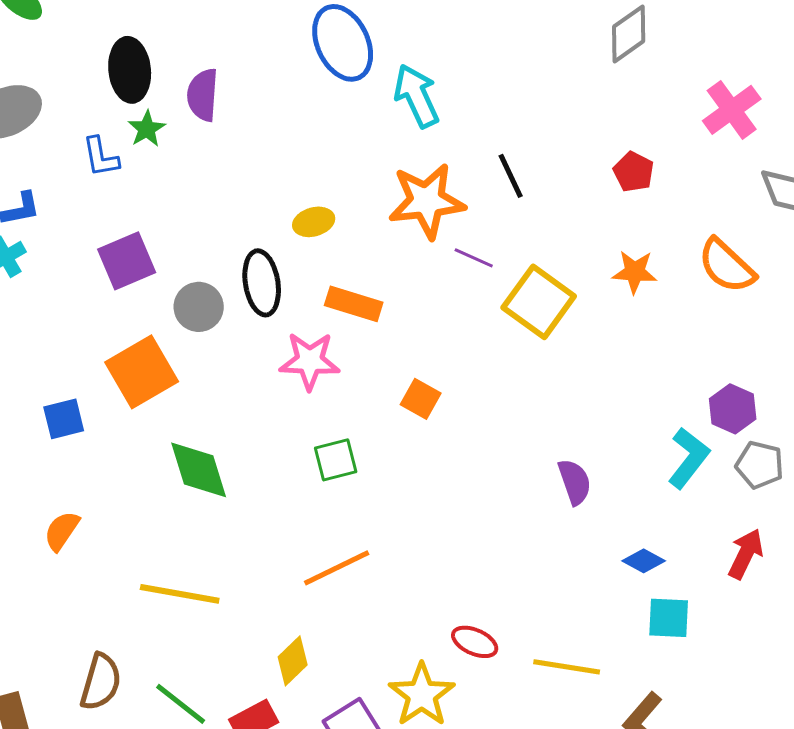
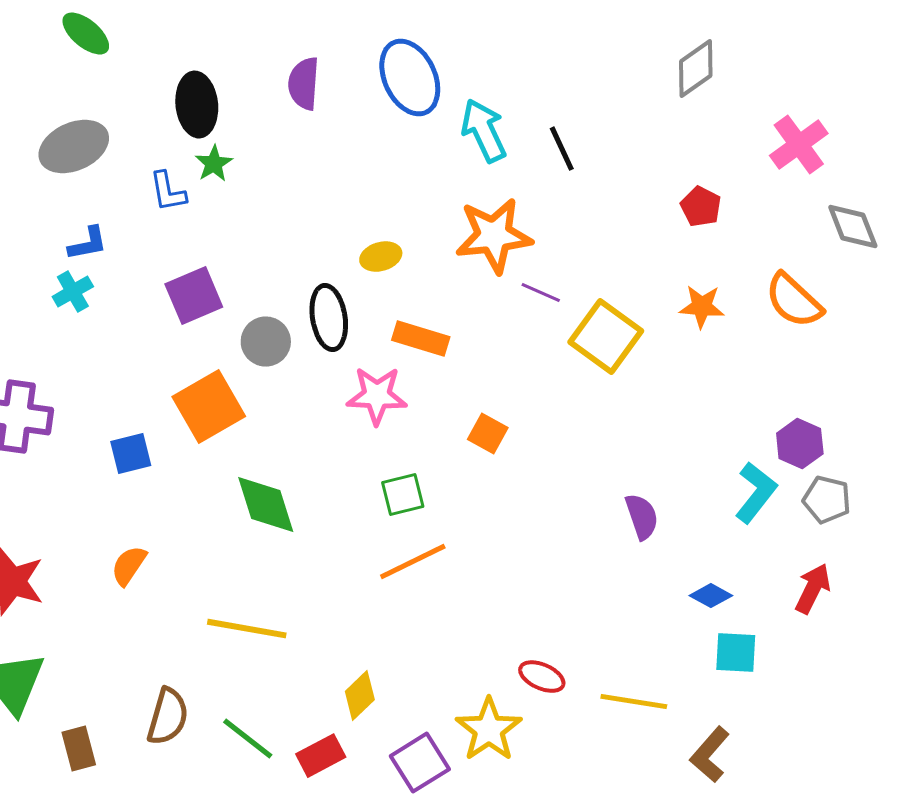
purple semicircle: (203, 95) -> (304, 84), moved
black line: (511, 176) -> (562, 149), moved
orange line: (337, 568) -> (413, 562), moved

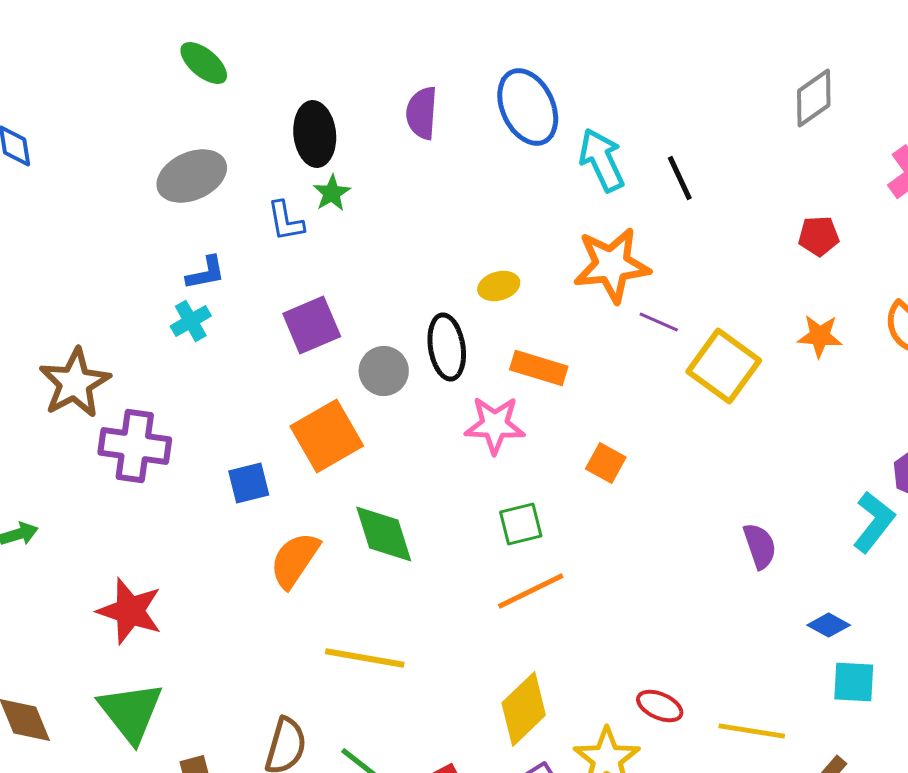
red pentagon: (701, 207) -> (819, 236), turned -30
orange semicircle: (129, 566) -> (295, 560), moved, size x1.4
yellow diamond: (360, 696) -> (524, 709), moved, size x1.5

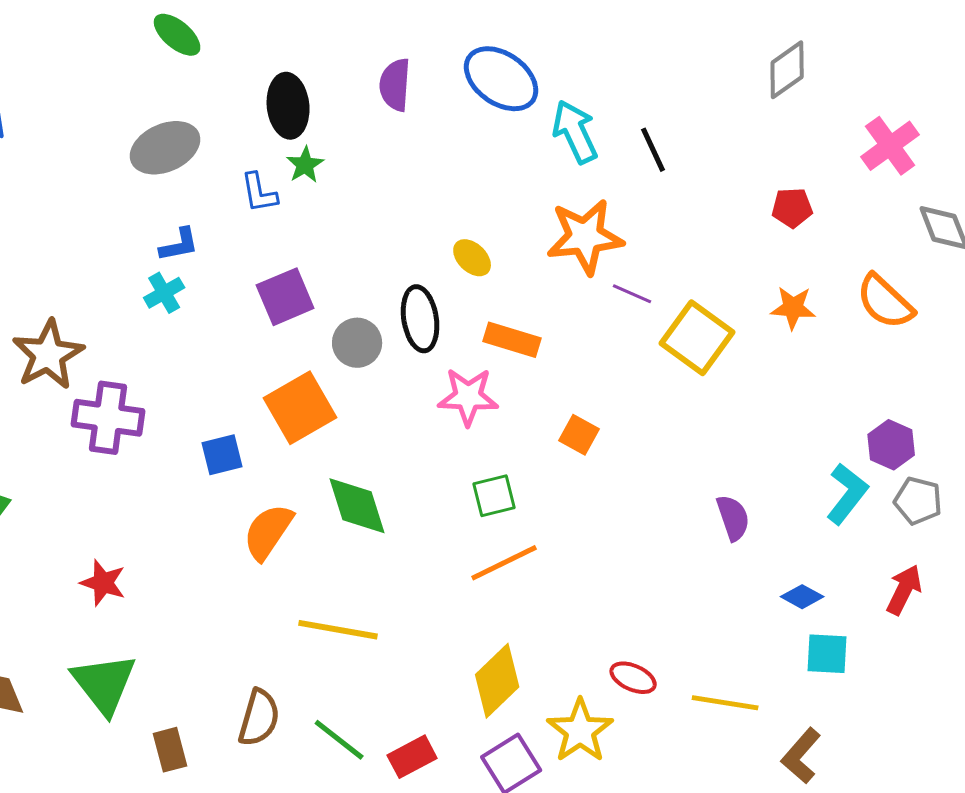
blue ellipse: (528, 107) -> (501, 79), turned -30
yellow ellipse: (499, 286) -> (472, 258), turned 60
red star: (130, 611) -> (103, 583), size x0.7

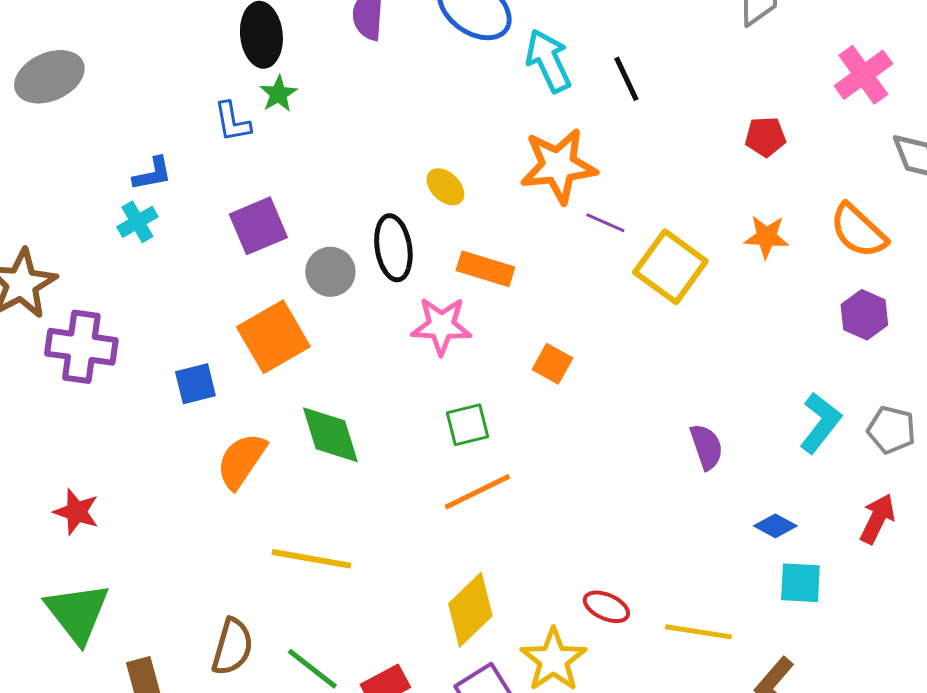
gray ellipse: (165, 148) -> (49, 77), moved
purple hexagon: (891, 445) -> (864, 315), moved

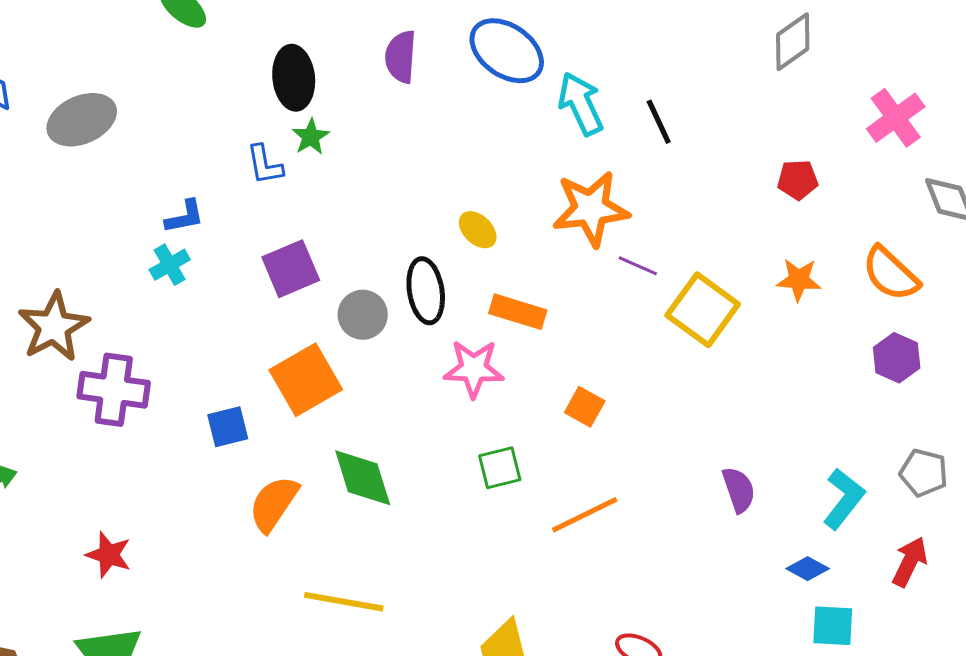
cyan L-shape: (820, 423) -> (844, 499), moved
orange line: (477, 492) -> (585, 515), moved

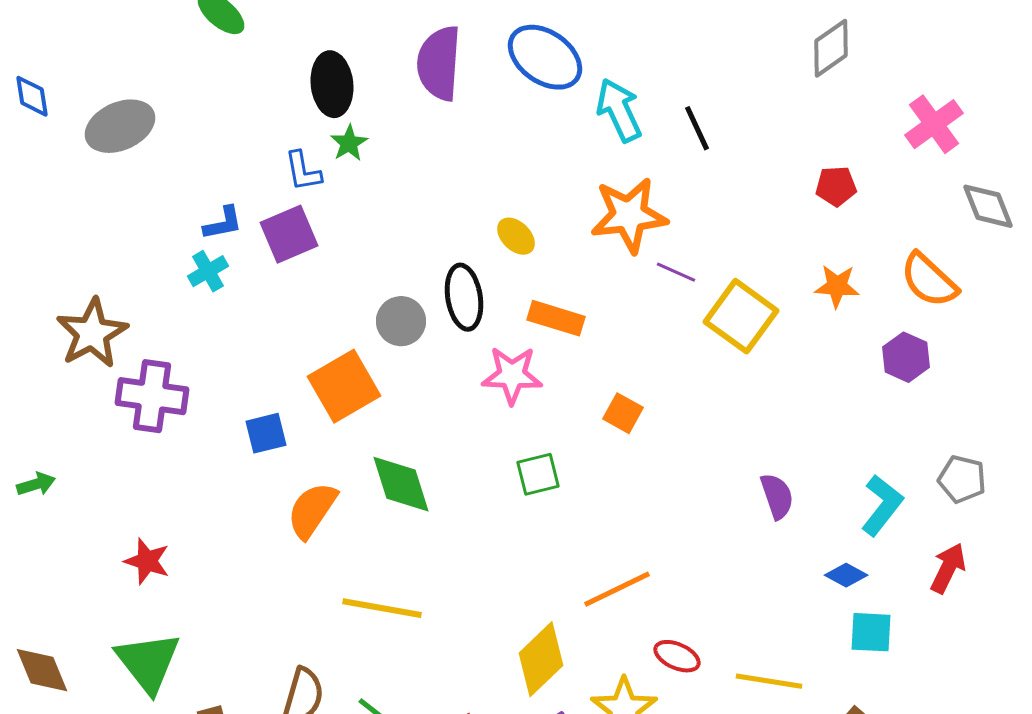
purple semicircle: (401, 57) -> (439, 63), size x1.4
purple square: (291, 269) -> (289, 234), moved
purple hexagon: (897, 358) -> (906, 357), moved
orange line: (585, 515) -> (617, 589), moved

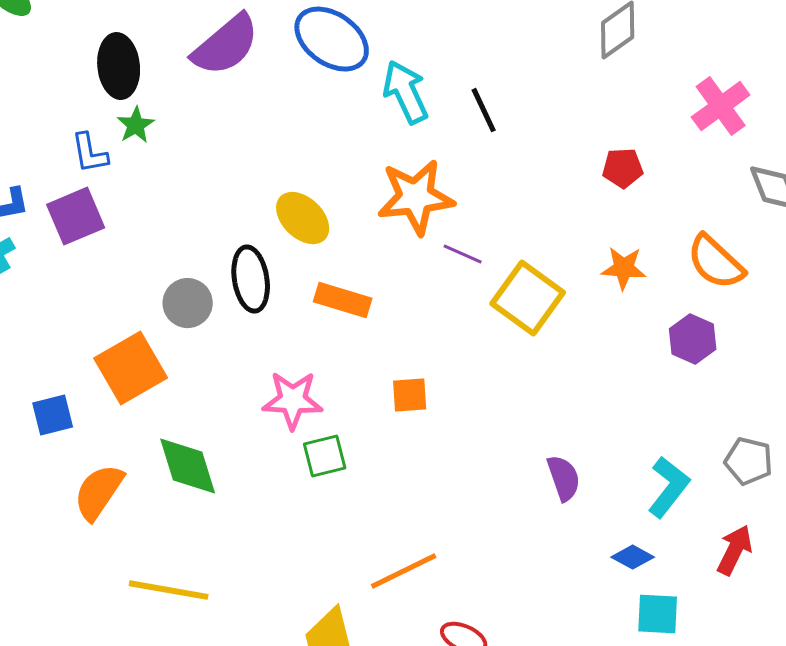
purple semicircle: (439, 63) -> (226, 45), turned -134
yellow ellipse: (516, 236) -> (303, 218), size x1.4
pink star: (512, 375) -> (293, 400), moved
orange square: (623, 413) -> (410, 395), turned -33

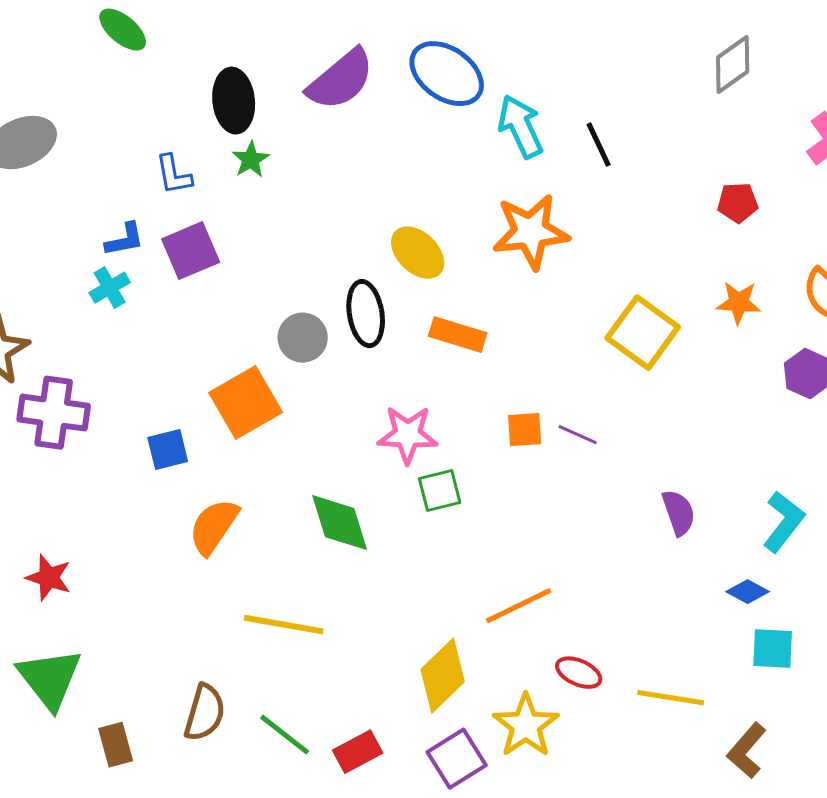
blue L-shape: (90, 153) -> (174, 175), moved
purple line: (463, 254) -> (578, 435), moved
green diamond: (188, 466) -> (340, 523), moved

